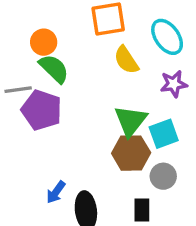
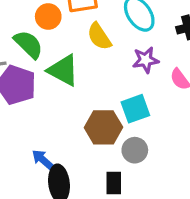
orange circle: (44, 42) -> (48, 17), moved
green triangle: (131, 121) -> (63, 70), moved, turned -40
blue arrow: (56, 192) -> (43, 159), moved, turned 95

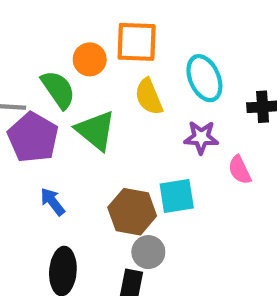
gray circle: (135, 150) -> (148, 252), moved
blue arrow: (43, 159) -> (53, 202), moved

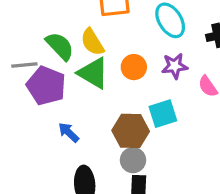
orange circle: (90, 59) -> (134, 67), moved
yellow semicircle: (149, 97) -> (92, 42), moved
gray circle: (148, 252) -> (133, 160), moved

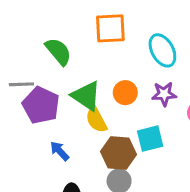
yellow semicircle: (92, 42) -> (96, 120), moved
green semicircle: (60, 46) -> (58, 51), moved

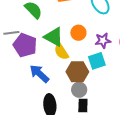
purple star: (164, 94) -> (103, 41), moved
blue arrow: (60, 151) -> (39, 74), size x1.5

